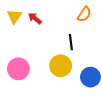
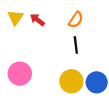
orange semicircle: (84, 14) -> (76, 20), moved
yellow circle: (61, 66) -> (71, 81), moved

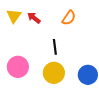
black line: (76, 45) -> (55, 47), moved
yellow circle: (71, 81) -> (54, 73), moved

